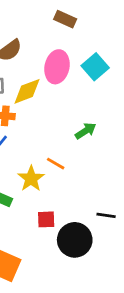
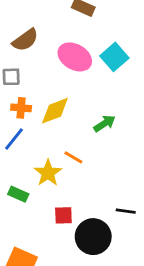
pink ellipse: (57, 67) -> (75, 57), turned -72
yellow diamond: (27, 91) -> (55, 111), moved

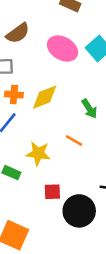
green arrow: (104, 123) -> (89, 109), turned 90
orange line: (73, 157) -> (74, 141), moved
yellow star: (48, 173) -> (38, 153), turned -30

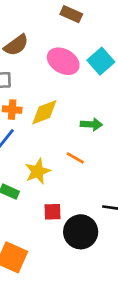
green arrow: (89, 109) -> (91, 124), turned -54
yellow star: (38, 153) -> (38, 171), turned -30

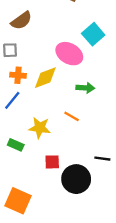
pink ellipse: (63, 61) -> (69, 54), moved
yellow star: (38, 171) -> (40, 128), turned 30

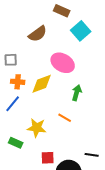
brown semicircle: (21, 21) -> (38, 34), moved
cyan square: (93, 34) -> (81, 31), moved
green arrow: (85, 88) -> (77, 93), turned -77

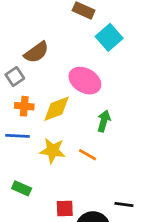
brown semicircle: (38, 34) -> (36, 52), moved
gray square: (11, 60) -> (15, 77), turned -32
blue line: (13, 104) -> (18, 136), turned 54
yellow star: (37, 128) -> (53, 151), moved

